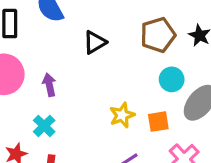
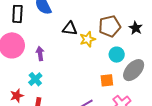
black triangle: (95, 42) -> (70, 29), turned 35
yellow star: (122, 115) -> (88, 39), moved

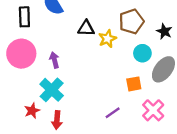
black star: (136, 28) -> (164, 31), moved
cyan cross: (35, 79) -> (52, 90), size x1.5

